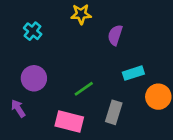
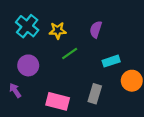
yellow star: (81, 14) -> (58, 31), moved
cyan cross: (33, 31) -> (27, 26), size x1.5
green line: (84, 89) -> (70, 53), moved

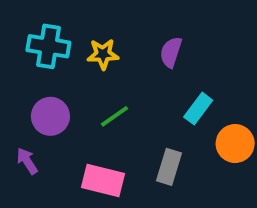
cyan cross: (27, 26) -> (48, 46), turned -30
green line: (70, 53) -> (115, 116), moved
cyan rectangle: (111, 61) -> (198, 109), turned -35

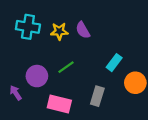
purple semicircle: (171, 52) -> (83, 30), moved, turned -48
purple circle: (50, 116) -> (37, 76), moved

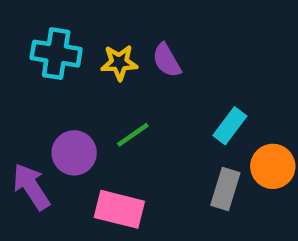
purple arrow: (16, 93) -> (31, 187), size x1.5
gray rectangle: (97, 96) -> (225, 189), moved

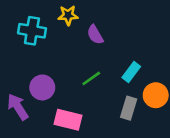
yellow star: (119, 63) -> (68, 15), moved
green line: (133, 135) -> (91, 78), moved

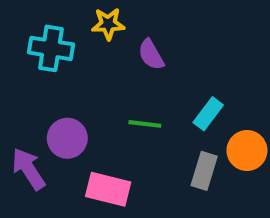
green line: (91, 78) -> (145, 124), turned 42

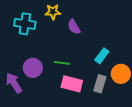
green line: (145, 124) -> (62, 63), moved
pink rectangle: (108, 189) -> (72, 84), moved

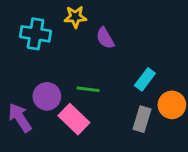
pink rectangle: (72, 84) -> (74, 119), moved, turned 30

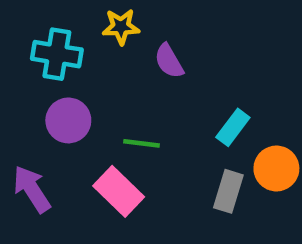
purple circle: (47, 96) -> (68, 120), moved

